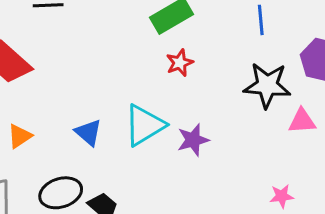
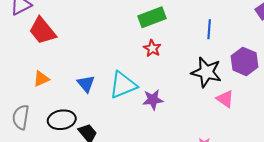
red star: (180, 63) -> (152, 48), turned -30
pink triangle: (302, 121) -> (225, 99), turned 30

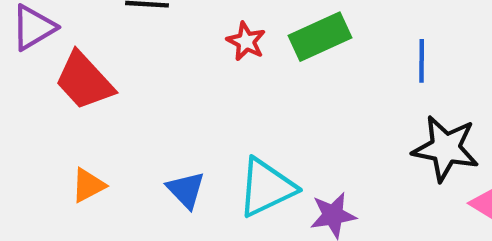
blue line: (209, 29) -> (422, 61), moved
red star: (152, 48) -> (246, 41), moved

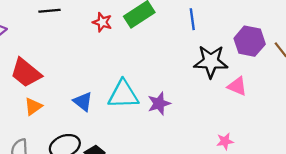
red trapezoid: (84, 81) -> (26, 73), moved
cyan triangle: (266, 187) -> (123, 94), turned 32

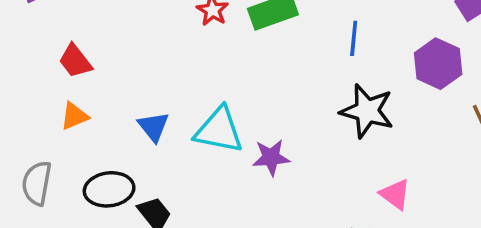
purple hexagon: (250, 41) -> (438, 64), moved
red trapezoid: (26, 73) -> (75, 61), size x0.7
pink triangle: (237, 86) -> (395, 194), moved

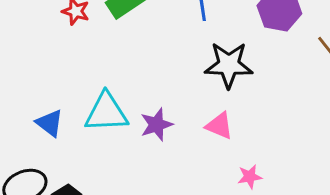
pink triangle: (395, 194) -> (219, 126), moved

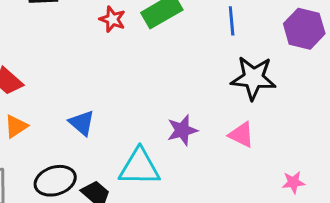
cyan triangle: (106, 112) -> (139, 167), moved
pink star: (250, 177) -> (293, 182), moved

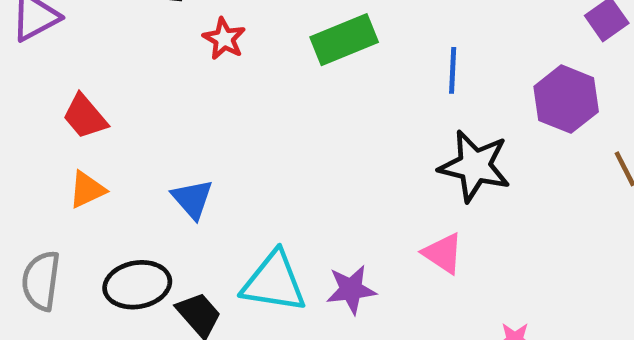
red star: (112, 19) -> (224, 39), moved
purple star: (182, 130) -> (351, 290), moved

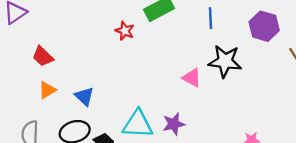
red star: (224, 39) -> (125, 31), moved
blue triangle: (192, 199) -> (84, 96), moved
pink triangle: (443, 253) -> (192, 78), moved

